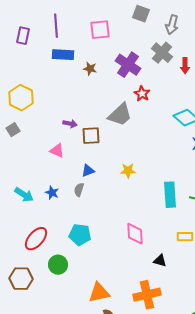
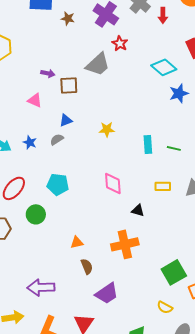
yellow star: (128, 171) -> (107, 129), moved
gray semicircle: (79, 190) -> (57, 139), turned 40
cyan rectangle: (170, 195) -> (148, 144), size x0.7
orange triangle: (99, 293) -> (77, 242), size x0.6

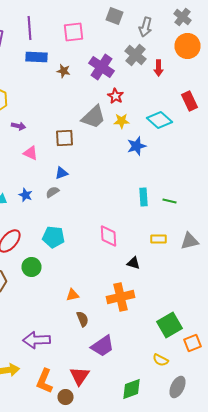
purple arrow: (48, 73) -> (18, 126), moved
blue star: (179, 93) -> (136, 146), moved
yellow star: (107, 129) -> (122, 121), moved

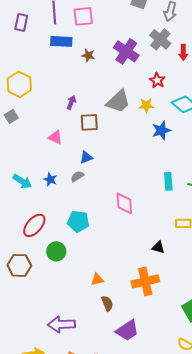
pink square: (74, 32) -> (83, 16), moved
red star: (116, 96) -> (157, 80), moved
purple arrow: (18, 126) -> (71, 102), moved, turned -80
pink diamond: (108, 236) -> (124, 203), moved

